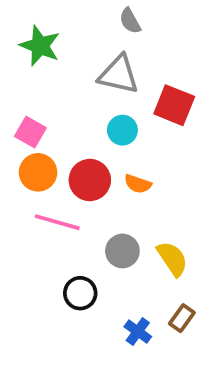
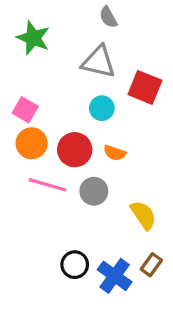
gray circle: (122, 251) -> (94, 191), moved
black circle: (80, 293) -> (75, 265), moved
blue cross: (138, 332) -> (115, 276), size x1.5

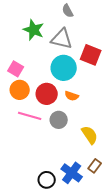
green star: (33, 38) -> (34, 30), moved
cyan circle: (102, 108) -> (64, 68), size x1.6
black circle: (75, 265) -> (47, 180), moved

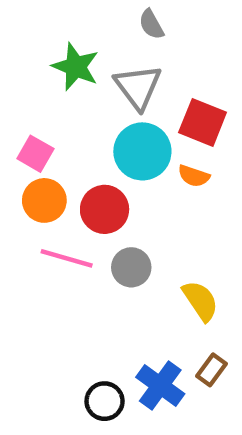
gray triangle: (62, 39) -> (138, 87), turned 40
orange semicircle: (72, 96) -> (194, 176), moved

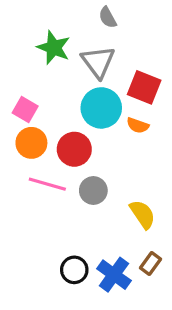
black circle: (105, 401) -> (74, 270), moved

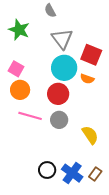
gray semicircle: (108, 17) -> (50, 11), moved
green star: (54, 48) -> (19, 30), moved
red circle: (74, 149) -> (58, 94), moved
brown rectangle: (150, 264) -> (95, 174), moved

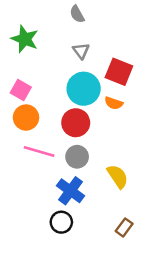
gray semicircle: (50, 11) -> (77, 14), moved
gray triangle: (62, 39) -> (81, 51), size x0.6
blue cross: (72, 173) -> (70, 191), moved

